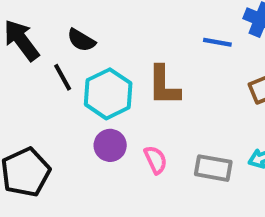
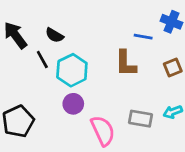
brown L-shape: (164, 86) -> (126, 63), moved
pink semicircle: (155, 160) -> (103, 131), moved, size x1.6

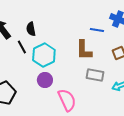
black semicircle: (54, 35) -> (31, 29), turned 48
gray rectangle: (140, 119) -> (95, 75), moved

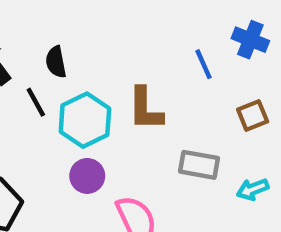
blue line: (97, 30) -> (203, 64), turned 56
brown L-shape: (84, 50) -> (145, 109), moved

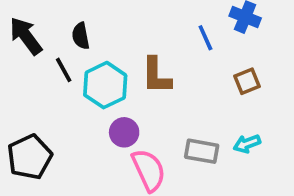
gray rectangle: (199, 165) -> (202, 151), moved
purple circle: (87, 176) -> (124, 132), moved

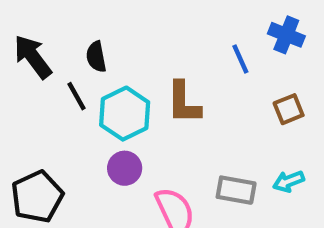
purple circle: (124, 132) -> (125, 168), moved

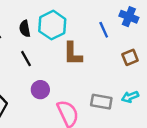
black line: (77, 96) -> (26, 59), moved
cyan hexagon: (125, 114) -> (52, 25), moved

